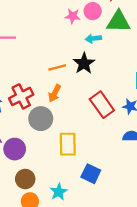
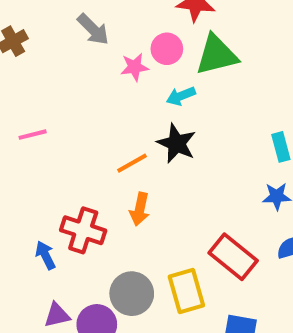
red cross: (21, 96) -> (83, 230), turned -30
red rectangle: (102, 105) -> (233, 257), moved
gray circle: (41, 119) -> (132, 294), moved

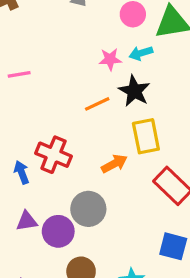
pink star: (134, 67) -> (110, 59), moved
orange arrow: (140, 209) -> (114, 164), moved, turned -135
yellow rectangle: (186, 291) -> (146, 136), moved

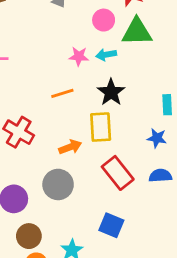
black star: (134, 91) -> (111, 92), moved
gray circle: (88, 209) -> (58, 184), moved

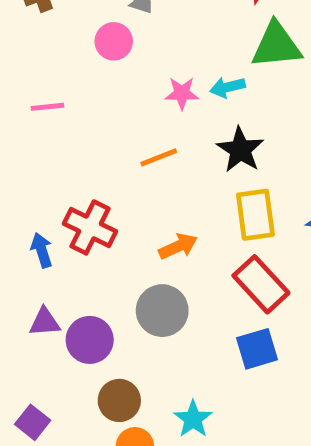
pink circle: (104, 20) -> (114, 41), moved
yellow rectangle: (101, 127) -> (255, 215), moved
blue square: (111, 225) -> (257, 349), moved, turned -35

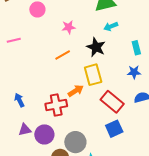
cyan arrow: (227, 87) -> (111, 26), moved
yellow rectangle: (255, 215) -> (93, 75), moved
red cross: (90, 227) -> (56, 105), moved, turned -30
gray circle: (162, 311) -> (75, 142), moved

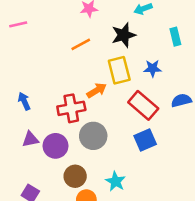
black star: (96, 47) -> (124, 35), turned 30
blue star: (134, 72) -> (153, 68), moved
gray circle: (75, 142) -> (93, 136), moved

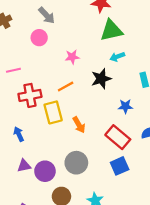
yellow rectangle: (119, 70) -> (53, 112), moved
orange arrow: (97, 90) -> (79, 125), turned 91
red cross: (71, 108) -> (30, 95), moved

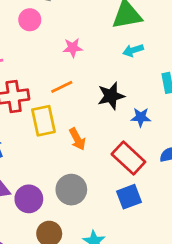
black star: (101, 79) -> (111, 96), moved

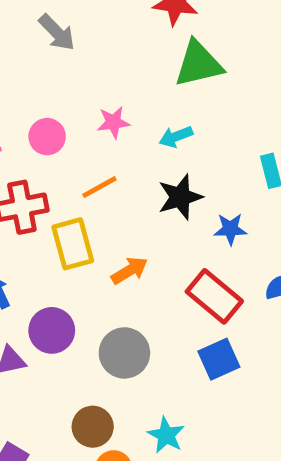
pink circle: (30, 20) -> (47, 137), moved
cyan arrow: (133, 50) -> (176, 137), moved
orange arrow: (77, 139) -> (130, 270), turned -90
purple circle: (29, 199) -> (52, 330), moved

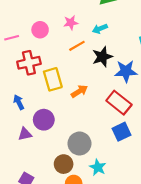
orange line: (99, 187) -> (77, 46), moved
blue star: (230, 229) -> (126, 71), size x1.5
gray circle: (124, 353) -> (79, 144), moved

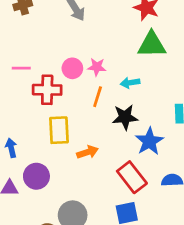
pink circle: (40, 30) -> (72, 68), moved
orange line: (77, 46) -> (98, 97), turned -56
red cross: (29, 63) -> (47, 90), moved
blue star: (126, 71) -> (149, 141), turned 30

